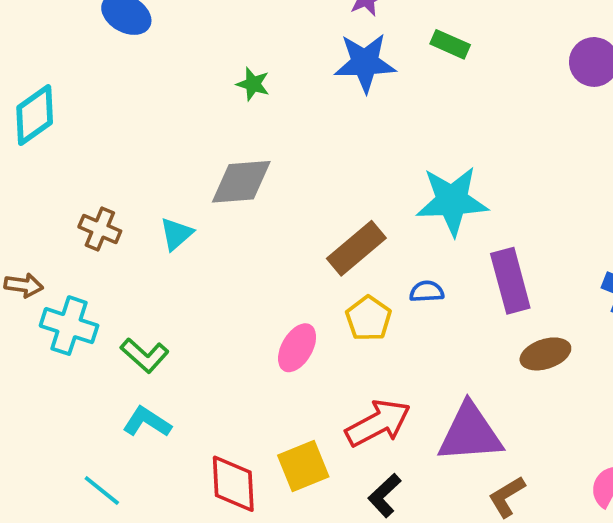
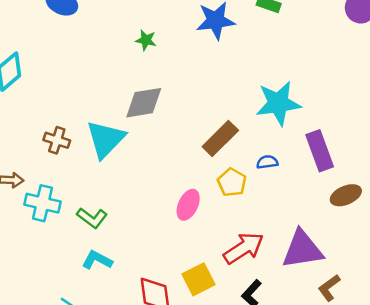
cyan triangle: (176, 234) -> (106, 139), size x1.8

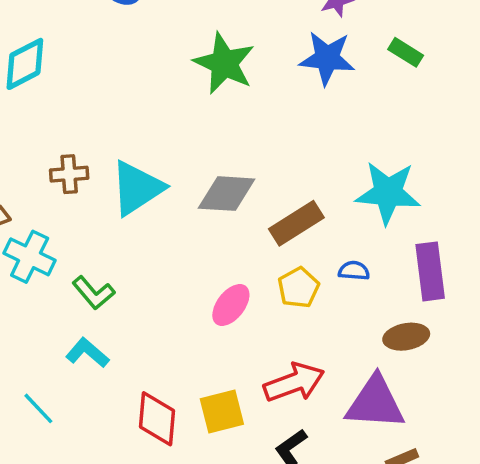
green star: (146, 40) -> (224, 63), size x2.0
gray diamond: (144, 103) -> (227, 194), moved
brown cross: (57, 140) -> (69, 174), turned -35
brown ellipse: (346, 195) -> (406, 337), moved

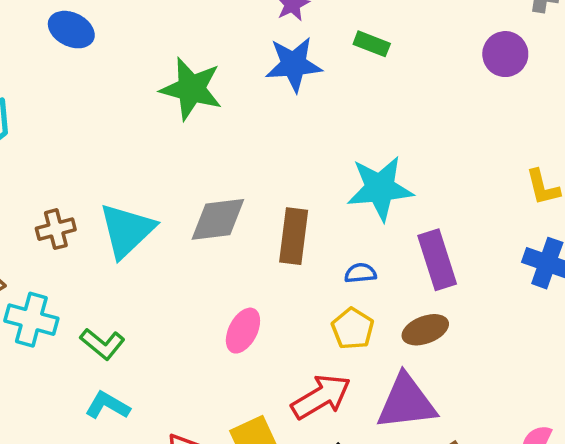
brown rectangle: (296, 223) -> (294, 236), turned -40
yellow pentagon: (299, 288) -> (353, 329), moved

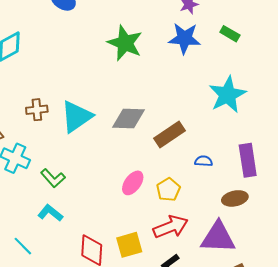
cyan star: (380, 188) -> (227, 95), moved, turned -30
brown rectangle: (294, 236) -> (169, 134), turned 40
yellow pentagon: (353, 329) -> (168, 190), moved

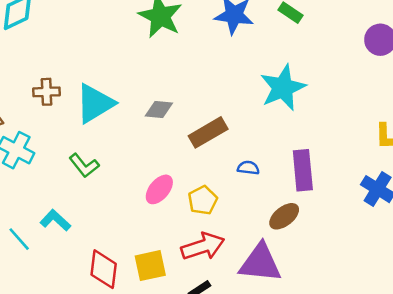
gray diamond: (128, 118) -> (159, 110), size x0.7
green L-shape: (53, 178) -> (84, 166), moved
brown ellipse: (235, 198) -> (284, 216), turned -30
cyan line: (23, 246) -> (19, 239), moved

